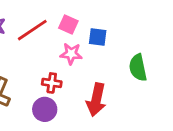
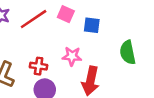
pink star: (71, 54) -> (72, 56), moved
red cross: (52, 83) -> (39, 66), moved

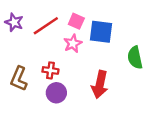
blue square: (92, 25) -> (101, 32), size x1.5
pink star: (72, 56) -> (73, 43), moved, turned -30

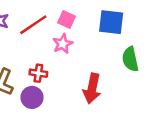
blue square: (101, 32) -> (111, 22), moved
purple circle: (56, 93) -> (32, 97), moved

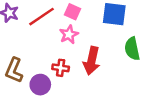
red cross: (38, 73) -> (61, 68), moved
red arrow: (92, 88) -> (92, 61), moved

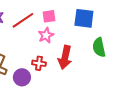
pink square: (73, 12) -> (49, 16), turned -32

